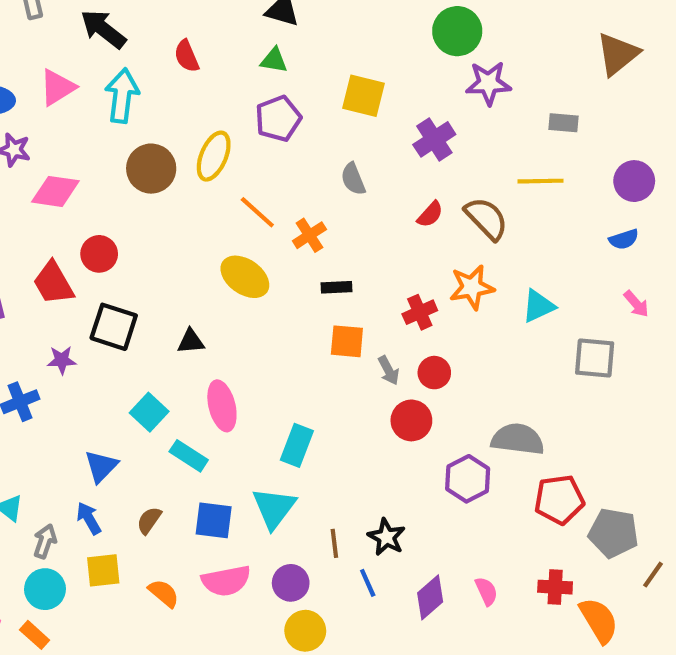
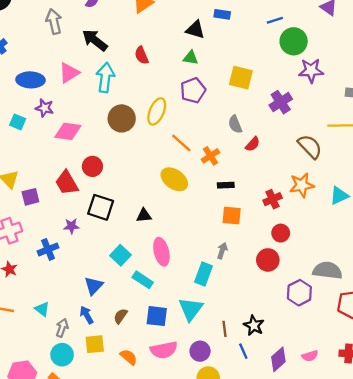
red semicircle: (430, 214) -> (253, 144), moved
gray arrow: (389, 370) -> (222, 251), moved, turned -133
pink semicircle: (486, 591) -> (310, 356), turned 98

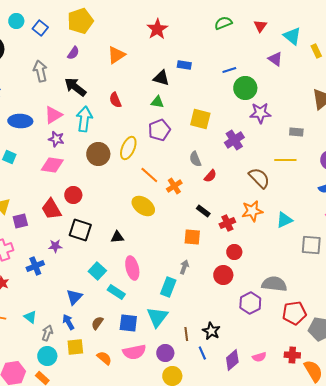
purple star: (44, 108) -> (56, 139), moved
black rectangle: (226, 185) -> (203, 211), moved, turned 40

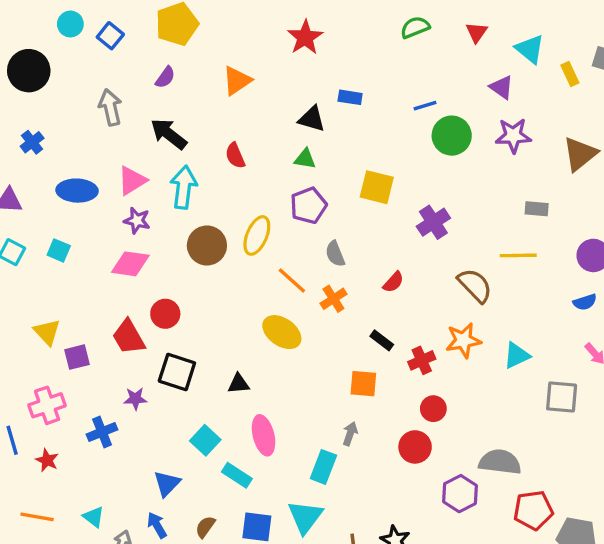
purple star: (260, 113) -> (513, 136), moved
gray semicircle: (195, 159) -> (335, 254), moved

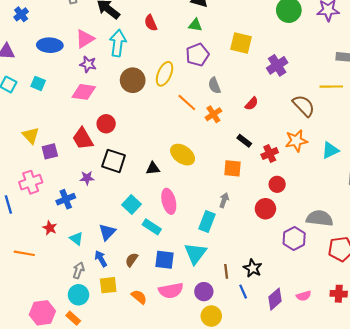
yellow ellipse: (282, 332) -> (183, 155), moved
red star: (47, 460) -> (50, 228), moved
cyan triangle: (94, 517) -> (76, 238), moved

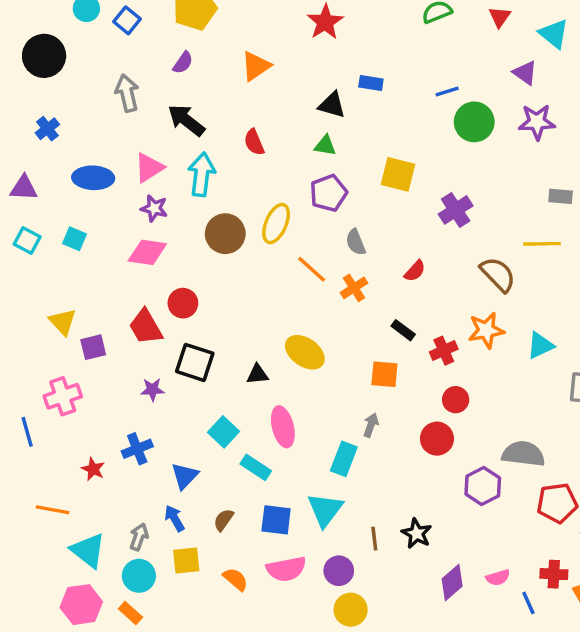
blue cross: (66, 199) -> (137, 449), moved
cyan triangle: (76, 238) -> (88, 550), moved, size x1.6
blue line: (243, 292) -> (528, 603), moved

